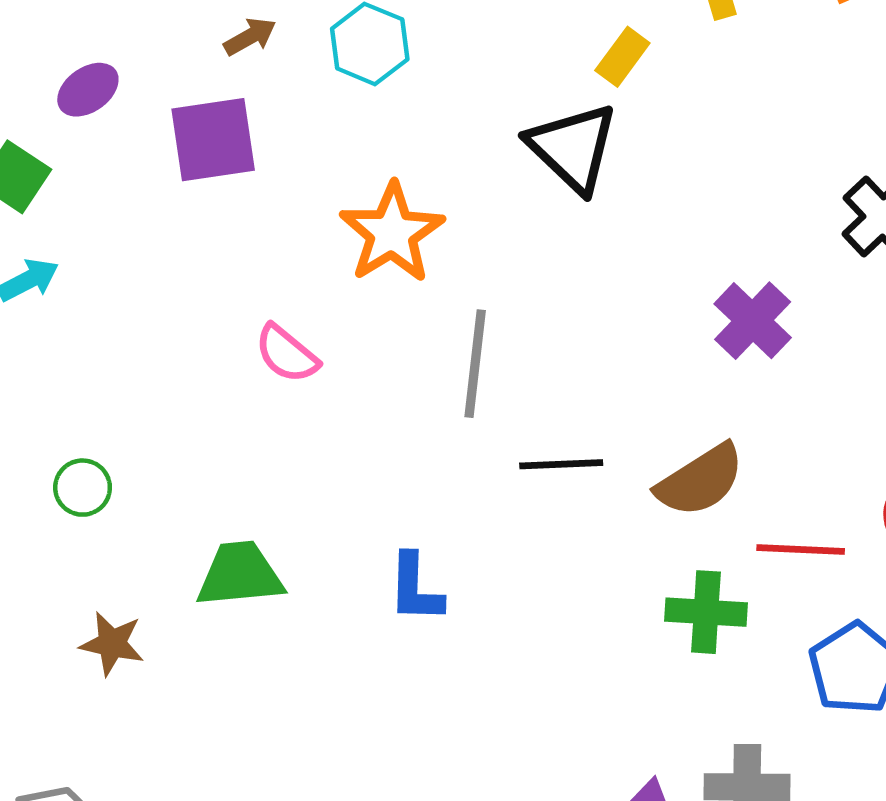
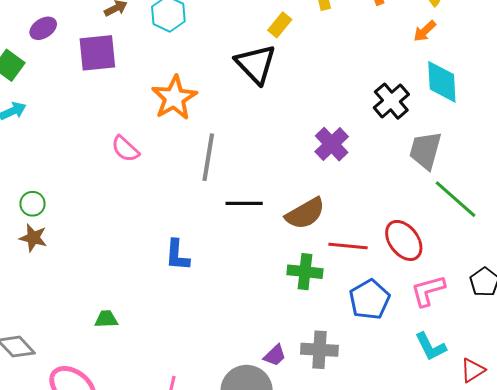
green trapezoid: (240, 574) -> (106, 319), moved, size x0.6
brown star: (112, 644) -> (33, 238), moved

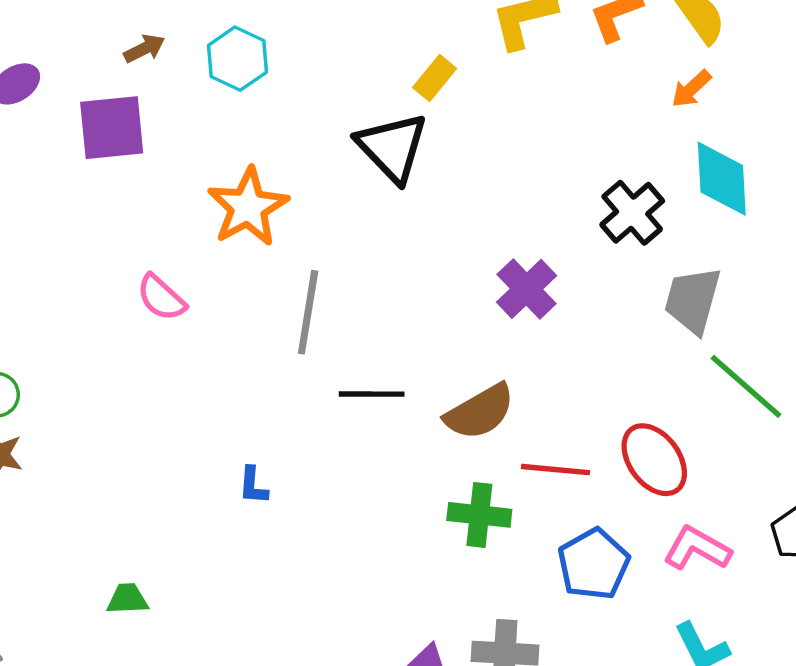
blue L-shape: (177, 255) -> (253, 486), size x0.7
pink L-shape: (428, 291) -> (697, 549), turned 45

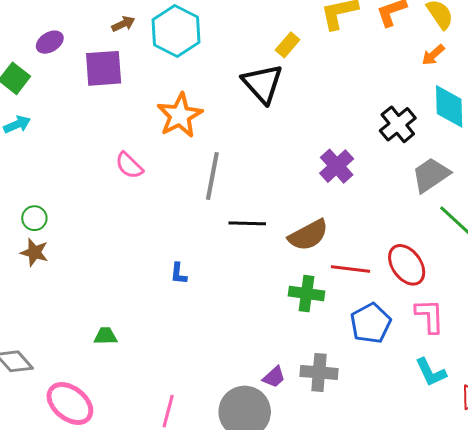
cyan hexagon: (238, 59) -> (176, 31), size x1.4
gray trapezoid: (693, 300) -> (431, 175), turned 39
pink L-shape: (697, 549) -> (430, 316), turned 57

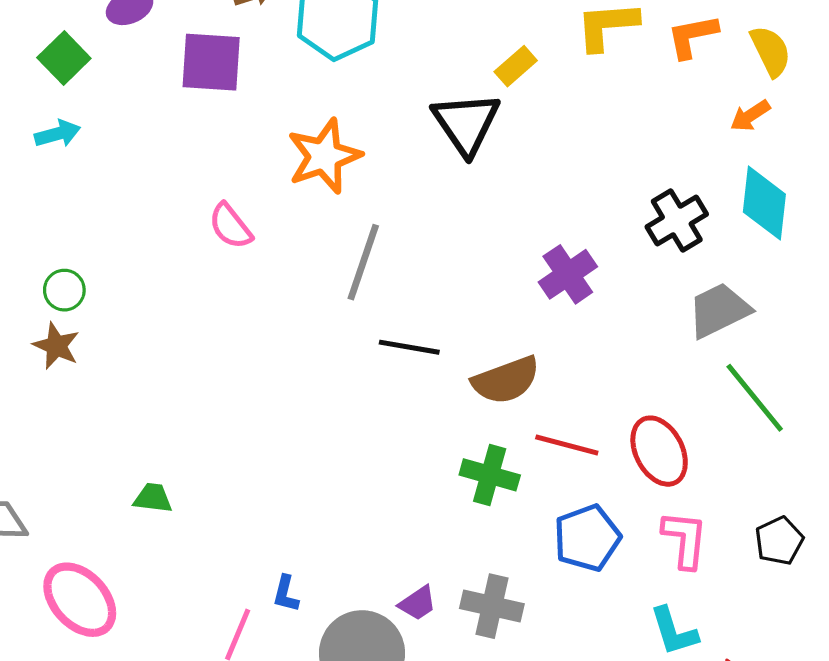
blue L-shape: (179, 274) -> (286, 594), moved

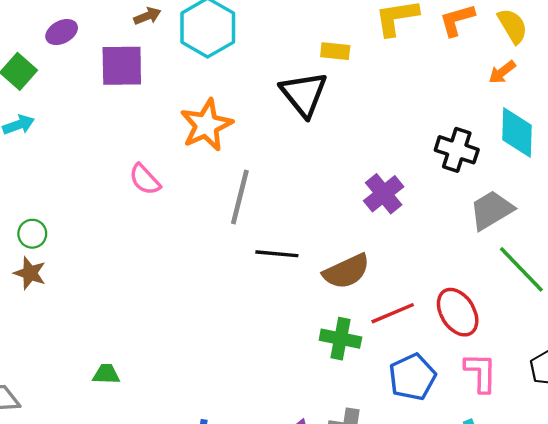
yellow rectangle: (516, 66) -> (335, 51), turned 52
black cross: (677, 221) -> (457, 150), turned -36
red line: (567, 445) -> (393, 313), turned -33

